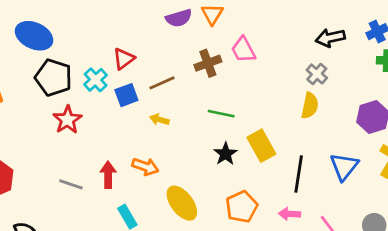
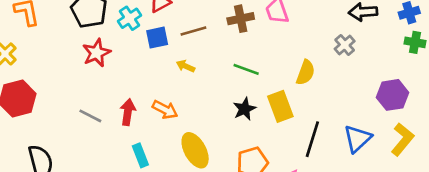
yellow semicircle: (310, 106) -> (305, 73), moved

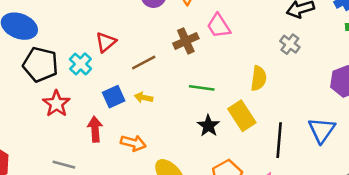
blue square: (157, 38) -> (114, 97), moved
red arrow: (128, 112) -> (95, 129), moved

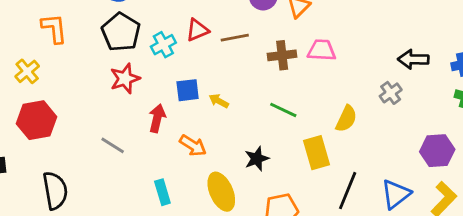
pink trapezoid: (219, 26) -> (322, 50), turned 108
brown line: (144, 63) -> (235, 38), moved
black star: (208, 126) -> (257, 159), moved

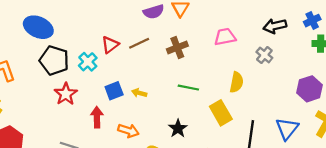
pink trapezoid: (322, 50) -> (225, 37), moved

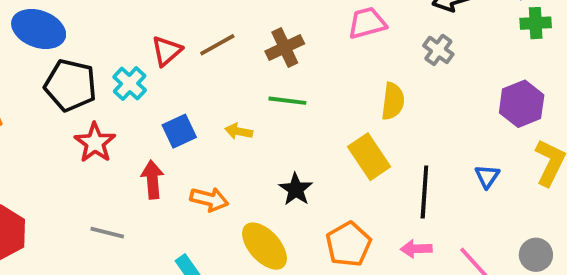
green line: (188, 88) -> (287, 101), moved
yellow arrow: (139, 93) -> (239, 131), moved
blue triangle: (287, 129) -> (487, 176), size x0.6

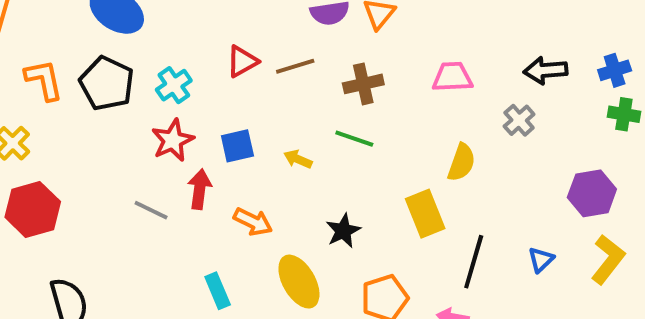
cyan cross: (130, 84) -> (174, 85), moved
black pentagon: (70, 85) -> (107, 83), moved
red star: (95, 143) -> (173, 140), moved
gray line: (107, 233) -> (151, 210), moved

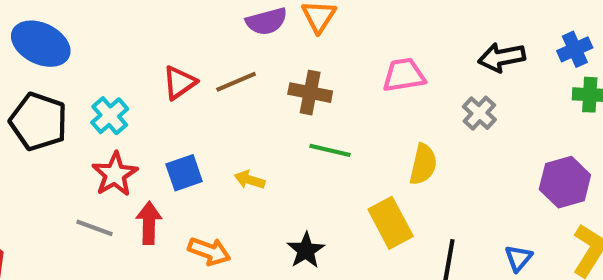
brown cross: (363, 84) -> (310, 93), turned 30
green line: (354, 139) -> (330, 150), moved
gray line: (151, 210) -> (95, 228), moved

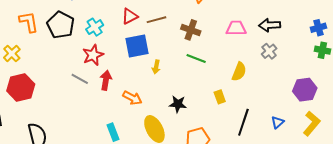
black arrow: (502, 57) -> (270, 25), moved
blue square: (184, 173) -> (137, 46), moved, size x1.4
yellow arrow: (250, 180) -> (156, 67), turned -104
yellow rectangle: (391, 223) -> (220, 97), size x0.6
black star: (306, 250) -> (178, 104), turned 30

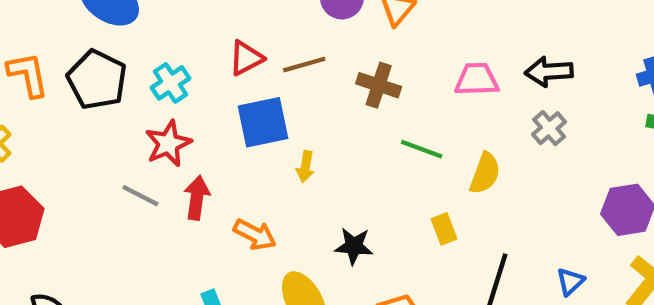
green line: (196, 59) -> (422, 149), moved

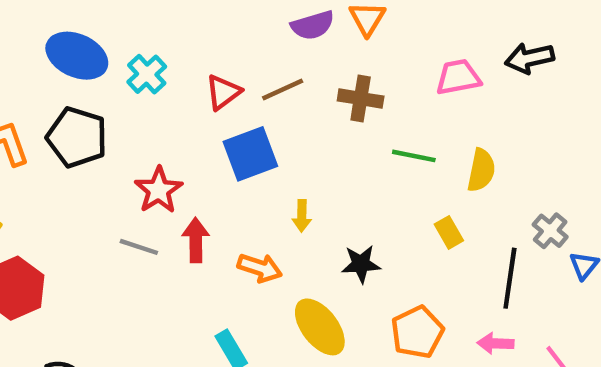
cyan cross: (171, 83) -> (147, 74), moved
gray cross: (549, 128) -> (550, 231), moved
yellow arrow: (305, 167) -> (302, 216), moved

